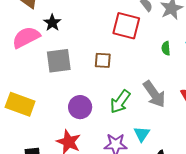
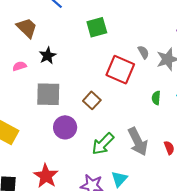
pink semicircle: (26, 37) -> (19, 66), size x0.5
brown square: (103, 60) -> (92, 100), turned 30
purple circle: (80, 107) -> (65, 127), moved

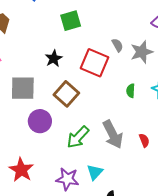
black star: (48, 56) -> (54, 59), moved
brown square: (92, 100) -> (66, 94), size x1.4

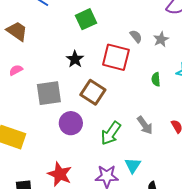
gray star: (142, 52) -> (161, 39), size x0.7
gray arrow: (113, 134) -> (145, 125), size x0.7

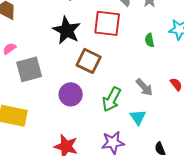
black star: (75, 59) -> (67, 30), size x1.6
gray square: (49, 93) -> (29, 69), moved
cyan triangle: (133, 165) -> (138, 117), moved

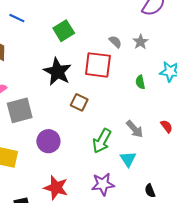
brown square: (89, 61) -> (79, 102), size x0.7
purple circle: (71, 94) -> (48, 141), moved

